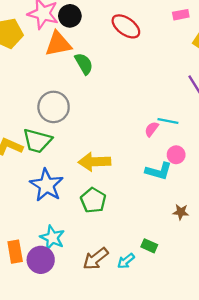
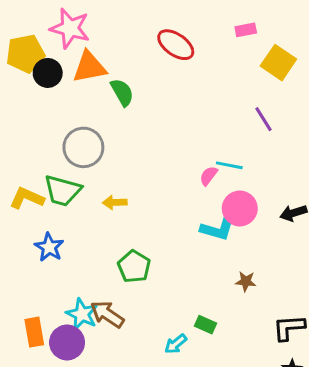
black circle: (70, 16) -> (48, 73), moved
pink circle: (176, 155) -> (240, 208), size x1.5
yellow arrow: (94, 162) -> (115, 203), moved, size x0.6
blue star: (47, 185) -> (49, 247), moved, size x0.7
brown arrow: (96, 259) -> (107, 314), moved, turned 72

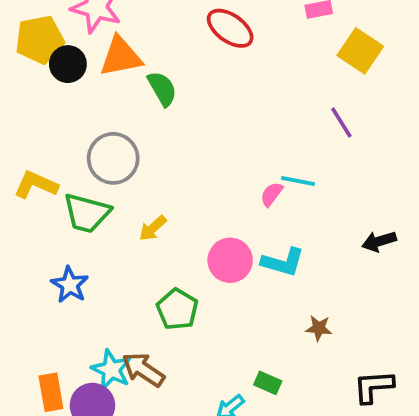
yellow L-shape: (27, 198) -> (36, 185), moved
yellow arrow: (115, 203) -> (153, 228), turned -40
pink circle: (240, 208) -> (230, 260), moved

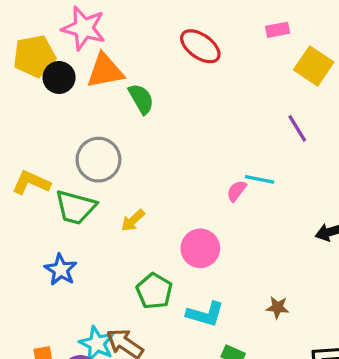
cyan L-shape: (283, 262) -> (205, 314), moved

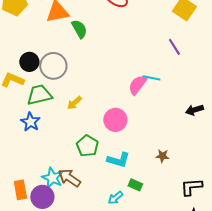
black circle: (59, 77) -> (29, 62), moved
pink semicircle: (236, 191) -> (137, 85), size x1.5
green trapezoid: (75, 207) -> (39, 95), turned 152
blue star: (61, 270) -> (30, 122), moved

